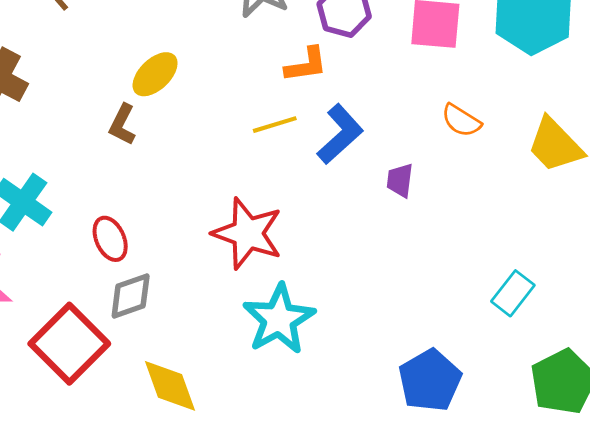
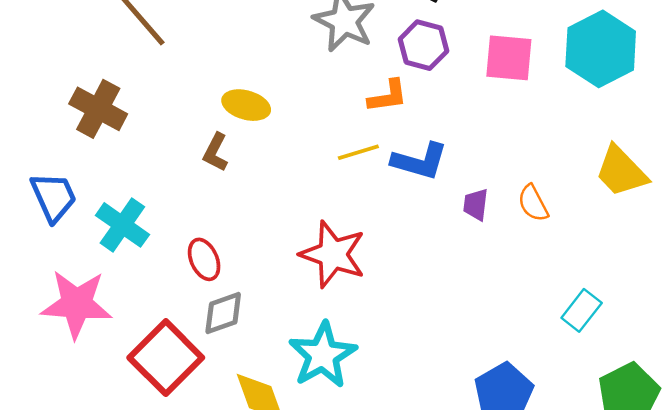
yellow ellipse: (155, 74) -> (246, 105), turned 60
orange semicircle: (461, 120) -> (533, 203), moved, turned 30
blue L-shape: (340, 134) -> (420, 161), turned 58
cyan star: (279, 319) -> (323, 355), moved

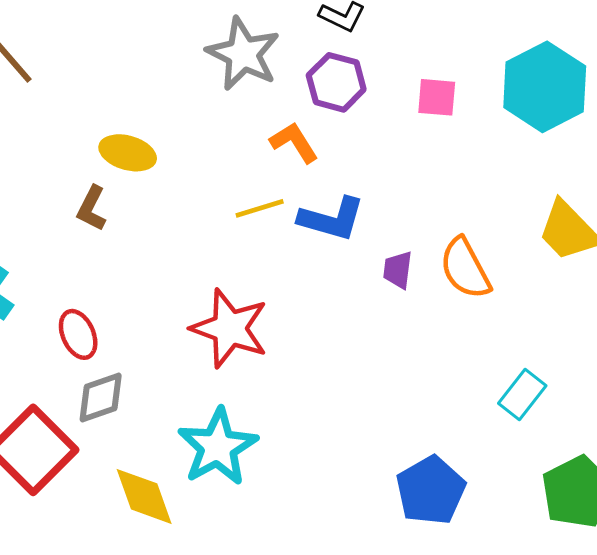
pink square: (509, 58) -> (437, 97), size x0.7
orange L-shape: (388, 96) -> (294, 142), turned -114
orange semicircle: (533, 203) -> (465, 268), size x1.4

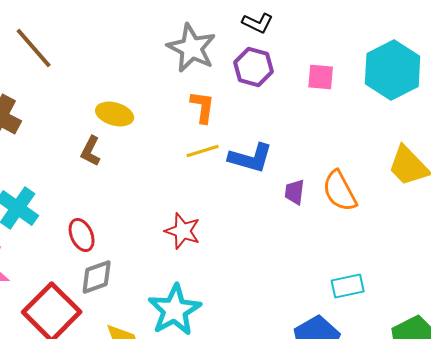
orange L-shape: (294, 142) -> (203, 107), moved, turned 40
red star: (230, 328) -> (183, 231), size x0.7
cyan rectangle: (522, 394) -> (348, 286), moved, turned 40

